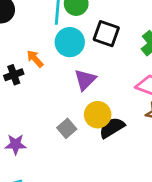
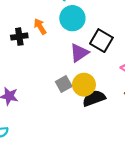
black square: (106, 34) -> (101, 41), moved
gray square: (67, 128) -> (64, 84), moved

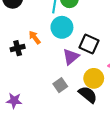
yellow circle: (84, 85) -> (94, 78), moved
black semicircle: (94, 98) -> (88, 95), turned 66

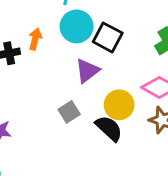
orange arrow: (35, 37) -> (35, 39), turned 48
black square: (89, 44) -> (108, 37), moved

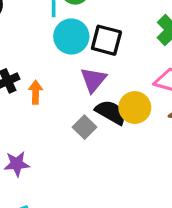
orange arrow: (35, 39) -> (36, 92), moved
black semicircle: (109, 128) -> (111, 112), moved

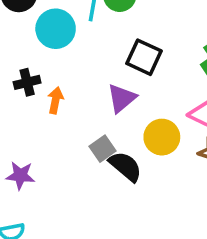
cyan circle: (71, 36) -> (56, 29), moved
black semicircle: (111, 112) -> (125, 166), moved

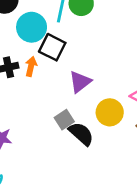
black square: (144, 57) -> (52, 47), moved
orange arrow: (55, 100) -> (31, 66), moved

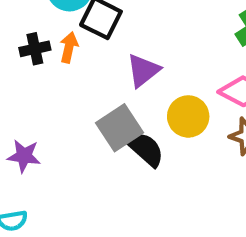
gray square: (64, 120) -> (119, 128), size x1.5

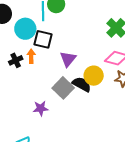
black semicircle: (145, 149) -> (82, 84), moved
purple star: (24, 156) -> (41, 108), moved

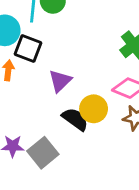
gray square: (63, 88) -> (43, 153), moved

